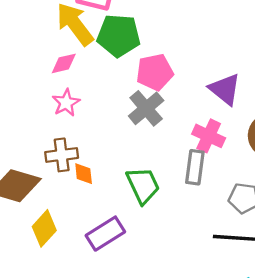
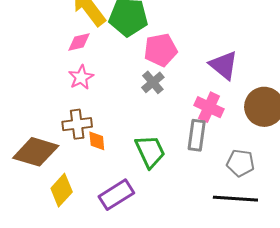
gray cross: (146, 108) -> (153, 82), size x0.7

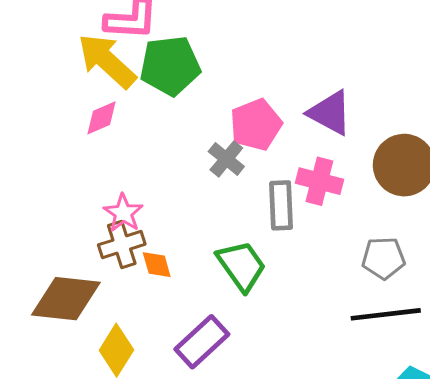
pink pentagon: (161, 50) -> (256, 125), moved
pink star: (81, 77) -> (123, 213), moved
gray rectangle: (197, 135) -> (281, 205), moved

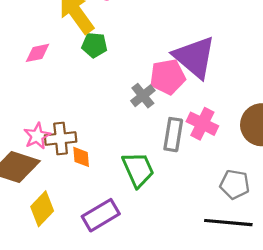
green pentagon: (170, 66) -> (94, 45), moved, size x0.6
purple triangle: (330, 113) -> (195, 57), moved, size x1.4
pink diamond: (101, 118) -> (37, 53), moved
pink star: (123, 213) -> (37, 136), moved

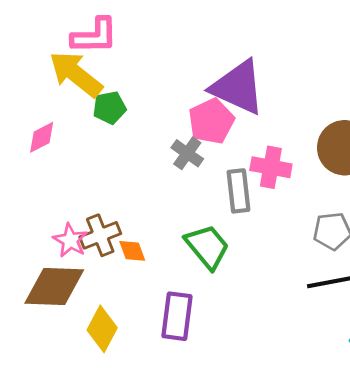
purple rectangle: (101, 215) -> (177, 316), turned -36

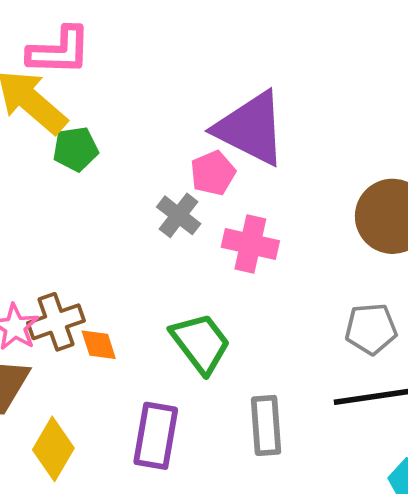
pink pentagon: (211, 121) -> (213, 173), size x0.7
pink cross: (271, 167) -> (250, 244), moved
gray rectangle: (238, 191) -> (266, 425), moved

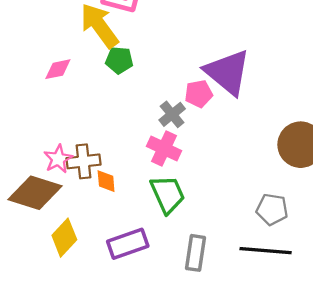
pink cross: (250, 244) -> (164, 148), moved
purple rectangle: (156, 436) -> (128, 244), turned 48

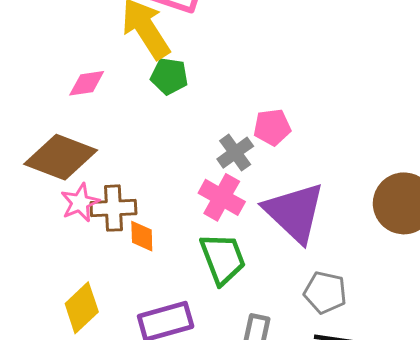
purple triangle: (228, 72) -> (294, 212), moved
brown diamond: (35, 193) -> (61, 157), moved
gray pentagon: (272, 209) -> (325, 292), moved

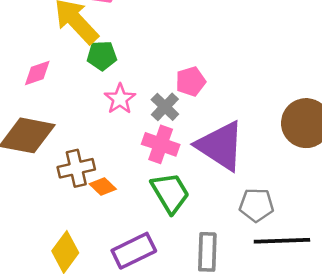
pink star: (80, 203) -> (120, 99), moved
orange diamond: (142, 236) -> (103, 186), turned -35

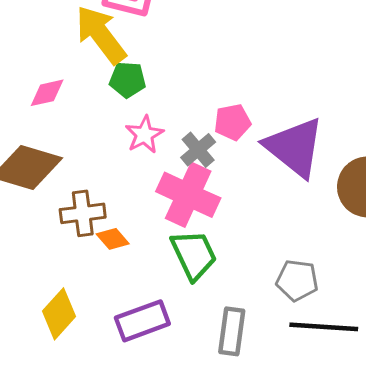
pink cross: (161, 144) -> (188, 195), size x1.4
purple triangle: (220, 146) -> (295, 147), moved

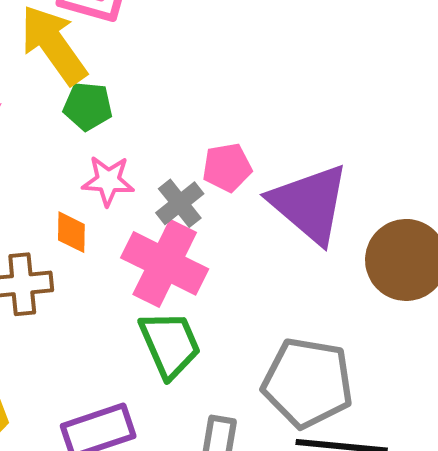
pink star: (144, 135) -> (108, 181), turned 30
orange diamond: (113, 239) -> (71, 232), moved, turned 40
gray pentagon: (297, 280) -> (308, 383), size x1.6

